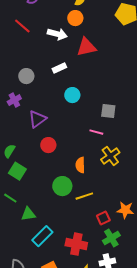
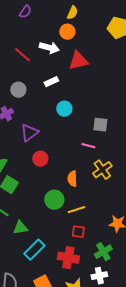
red line: (22, 26) -> (22, 55), moved
red square: (103, 218) -> (78, 232), moved, turned 32

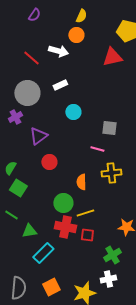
red triangle: (78, 61) -> (112, 57), moved
gray circle: (18, 90) -> (27, 93), size x1.6
yellow cross: (102, 170) -> (111, 173), turned 30
red cross: (68, 258) -> (65, 227), moved

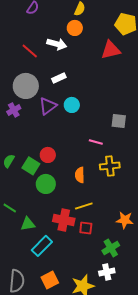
gray square: (109, 128) -> (119, 121), moved
purple triangle: (38, 136) -> (48, 106), moved
green square: (18, 188) -> (31, 166), moved
green circle: (63, 203) -> (46, 184), moved

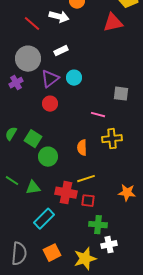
red circle: (48, 155) -> (50, 104), moved
green triangle: (28, 224) -> (33, 188), moved
green cross: (111, 248) -> (98, 225), moved, turned 36

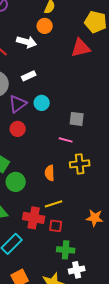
gray square: (121, 94) -> (77, 119), moved

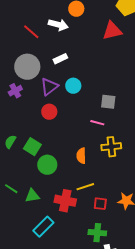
red square: (56, 226) -> (100, 204), moved

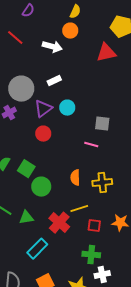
red line: (31, 32) -> (15, 38), moved
yellow cross: (111, 147) -> (102, 183), moved
red cross: (65, 201) -> (59, 223), turned 30

